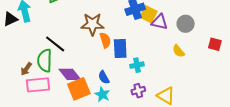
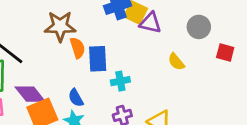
gray circle: (186, 24) -> (199, 27), moved

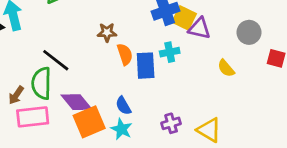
brown star: (60, 26) -> (107, 32), size x0.6
cyan cross: (120, 81) -> (170, 52), moved

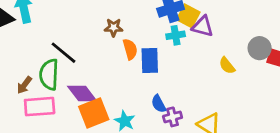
gray circle: (249, 32) -> (260, 48), moved
cyan cross: (170, 52) -> (176, 35), moved
blue semicircle: (123, 106) -> (159, 104), moved

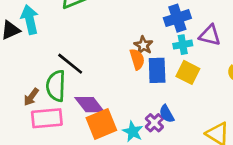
yellow square: (188, 16) -> (188, 72), moved
brown star: (114, 27) -> (143, 45), moved, turned 30
purple cross: (173, 117) -> (154, 123), moved, turned -30

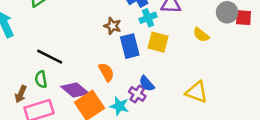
orange semicircle: (137, 59) -> (106, 72), moved
green semicircle: (56, 86) -> (41, 79), size x0.6

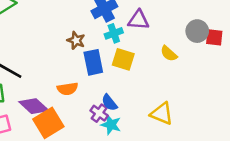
orange semicircle: (106, 72) -> (68, 89), turned 108
cyan star: (119, 106) -> (111, 125), moved

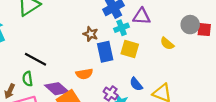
blue semicircle: (109, 103) -> (136, 84), moved

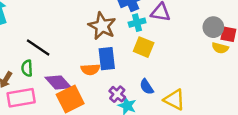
brown star: (91, 34) -> (102, 26), size x1.6
yellow semicircle: (167, 44) -> (220, 48), moved, turned -32
blue rectangle: (105, 52) -> (107, 59), moved

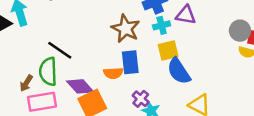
yellow square: (144, 47) -> (168, 51), turned -36
green semicircle: (27, 68) -> (48, 71), size x1.6
blue semicircle: (147, 87) -> (179, 71), moved, size x1.6

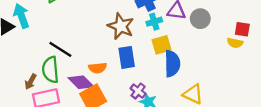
gray circle: (240, 31) -> (200, 19), moved
blue semicircle: (179, 71) -> (172, 64), turned -145
orange semicircle: (113, 73) -> (98, 68), moved

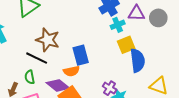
brown star: (121, 26) -> (48, 40), moved
blue rectangle: (127, 57) -> (81, 55), moved
green semicircle: (50, 70) -> (30, 77), size x0.6

